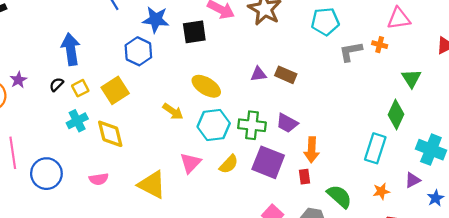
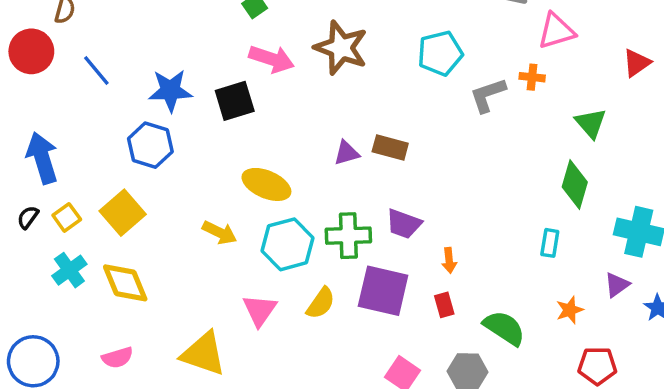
cyan rectangle: (375, 148) -> (550, 243), size x0.6
orange arrow: (312, 150) -> (449, 260), size x0.6

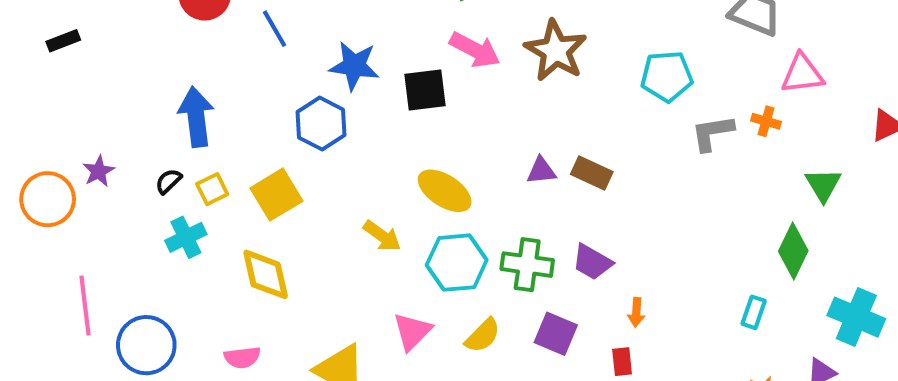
cyan cross: (69, 270) -> (186, 237), moved
purple square: (383, 291) -> (556, 334), size x0.7

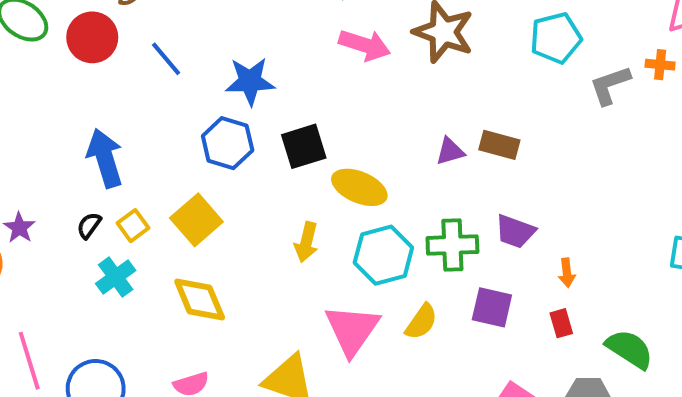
black square: (425, 90) -> (304, 146), moved
yellow arrow: (382, 236) -> (306, 242), turned 78
pink triangle: (412, 332) -> (352, 330), size x1.4

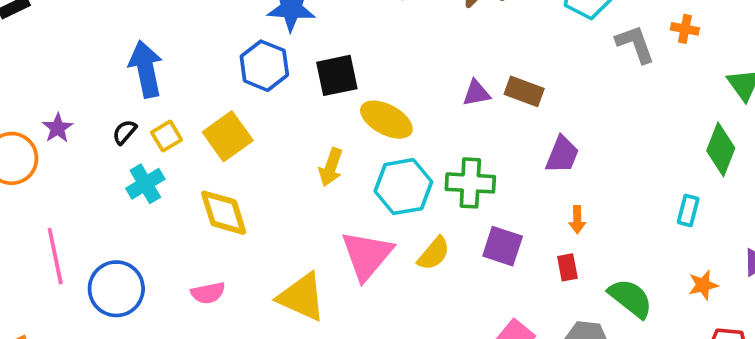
gray L-shape: (610, 85) -> (635, 44), turned 84
purple trapezoid: (515, 231) -> (562, 155), moved, turned -93

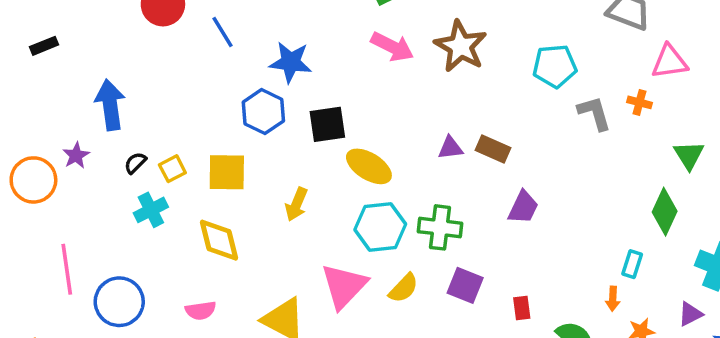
blue arrow: (146, 69) -> (110, 105), moved
yellow square: (228, 136) -> (227, 172), turned 33
yellow arrow: (331, 167) -> (296, 204), moved
orange arrow: (577, 220) -> (613, 299), moved

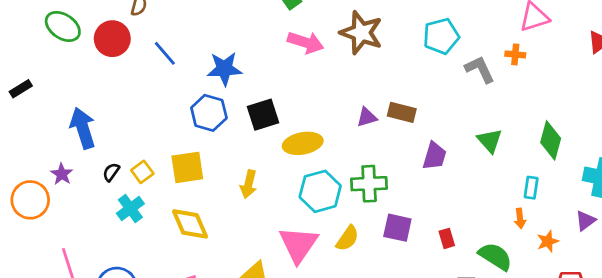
green triangle: (689, 155) -> (490, 141), moved
yellow ellipse: (369, 166) -> (303, 143), turned -33

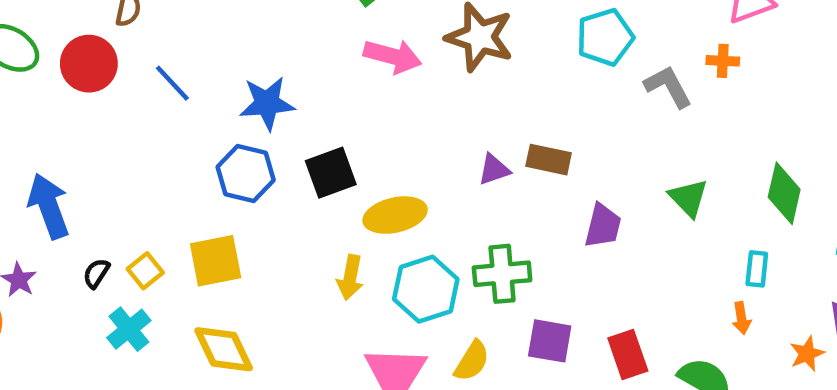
yellow arrow: (249, 184) -> (350, 277), moved
red rectangle: (447, 238) -> (628, 354), size x1.5
orange star: (548, 241) -> (807, 354), moved

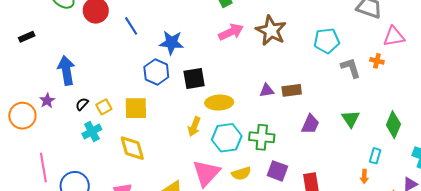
pink arrow: (393, 56) -> (231, 32), turned -50
brown rectangle: (549, 160) -> (292, 90), turned -30
yellow semicircle: (472, 361) -> (241, 173), turned 30

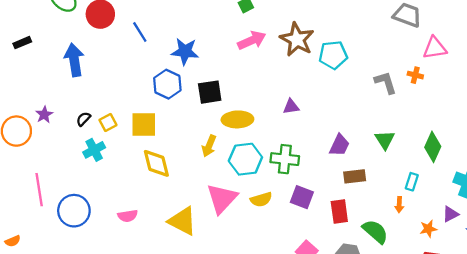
cyan pentagon: (327, 41) -> (333, 55), moved
blue arrow: (66, 70) -> (74, 60), moved
brown rectangle: (292, 90) -> (355, 176), moved
yellow diamond: (132, 148) -> (156, 163), moved

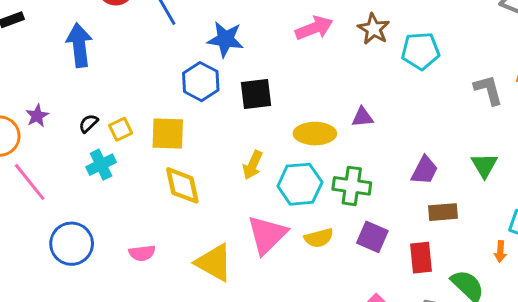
brown star: (297, 39) -> (373, 29), size x0.7
yellow ellipse: (237, 119) -> (315, 134), moved
pink line: (39, 190) -> (30, 182), moved, turned -32

